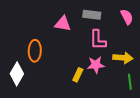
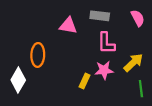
yellow arrow: (123, 58) -> (133, 63), turned -48

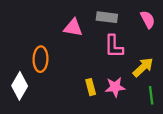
pink star: (104, 70) -> (115, 87), moved
yellow rectangle: (84, 81) -> (91, 87), turned -40

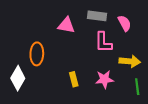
pink semicircle: (148, 19) -> (125, 23), moved
yellow arrow: (143, 67) -> (130, 61), turned 48
yellow rectangle: (91, 87) -> (74, 79), moved

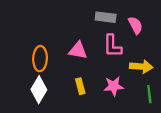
pink triangle: (66, 25) -> (78, 51), moved
white diamond: (18, 78) -> (39, 90), moved

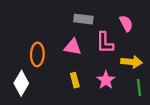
gray rectangle: (106, 17) -> (83, 19), moved
pink star: (114, 86) -> (106, 80), turned -30
white diamond: (39, 90) -> (21, 83), moved

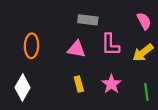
pink semicircle: (126, 23) -> (144, 21), moved
orange ellipse: (37, 54) -> (32, 46), moved
yellow arrow: (132, 62) -> (143, 53), moved, turned 138

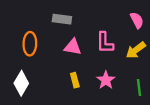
gray rectangle: (88, 20) -> (62, 19), moved

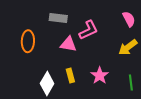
pink L-shape: (105, 43) -> (88, 30), moved, turned -115
white diamond: (21, 83) -> (47, 84), moved

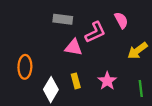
pink semicircle: (129, 19) -> (121, 20), moved
orange ellipse: (28, 41) -> (25, 67), moved

